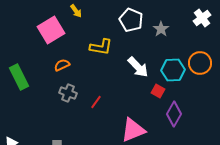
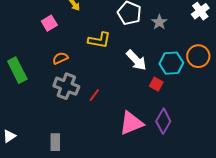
pink square: (51, 30) -> (49, 23), size x0.6
gray cross: (68, 93) -> (66, 86), size x1.4
purple diamond: (174, 114) -> (163, 121), moved

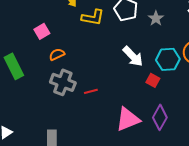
pink square: (49, 23) -> (42, 31), moved
yellow L-shape: (99, 40) -> (93, 17), moved
red line: (94, 95) -> (91, 91), turned 40

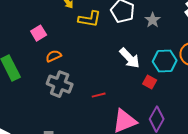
red line: (91, 91) -> (99, 95), moved

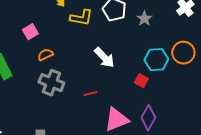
white arrow: (130, 58) -> (104, 58), moved

